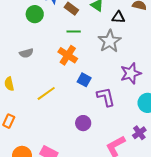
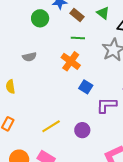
yellow line: (46, 93) -> (51, 126), moved
purple L-shape: (106, 97) -> (106, 105), turned -80

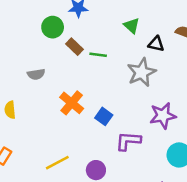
brown rectangle: (77, 15) -> (75, 47), moved
orange cross: (71, 61) -> (72, 103), moved

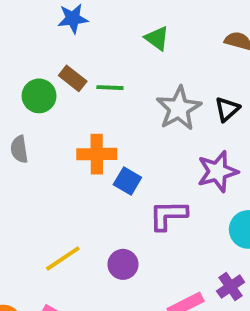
green circle: (53, 27) -> (39, 96), moved
black triangle: (156, 44) -> (227, 109), moved, turned -48
gray semicircle: (36, 74) -> (19, 149), moved, turned 96
orange cross: (72, 103) -> (97, 154), moved, turned -35

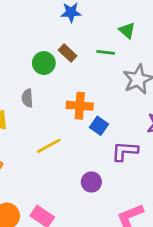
green line: (110, 88) -> (106, 52), moved
yellow line: (63, 258) -> (49, 146), moved

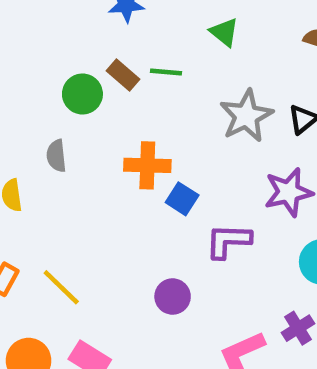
green line: (106, 52) -> (166, 72), moved
yellow line: (49, 146) -> (61, 287), moved, turned 75

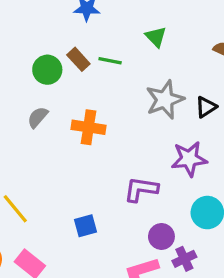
gray semicircle: (56, 156) -> (38, 117), moved, turned 40
blue square: (182, 199) -> (86, 226), moved, turned 35
purple circle: (173, 297) -> (161, 236), moved

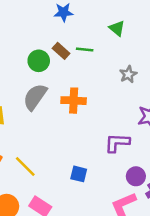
gray star: (165, 100) -> (128, 74), size x0.6
gray semicircle: (38, 117) -> (35, 97), size x1.6
blue square: (86, 226) -> (79, 174), turned 35

